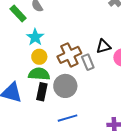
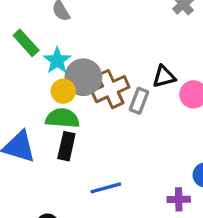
green rectangle: (18, 14) -> (26, 43), moved
gray rectangle: (88, 62) -> (139, 101), turned 42
gray circle: (65, 86) -> (83, 77), moved

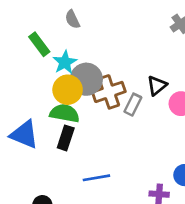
black triangle: (164, 77) -> (157, 86), turned -30
yellow circle: (63, 91) -> (68, 90), size x1.4

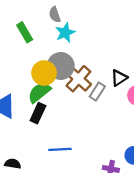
cyan star: (65, 62) -> (65, 33), moved
brown cross: (109, 92) -> (78, 79), turned -36
green semicircle: (65, 113) -> (39, 92), turned -55

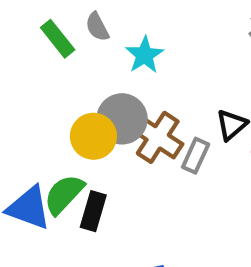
green rectangle: (25, 32) -> (58, 39), moved
cyan star: (65, 33) -> (145, 55), moved
green semicircle: (39, 92) -> (64, 194), moved

